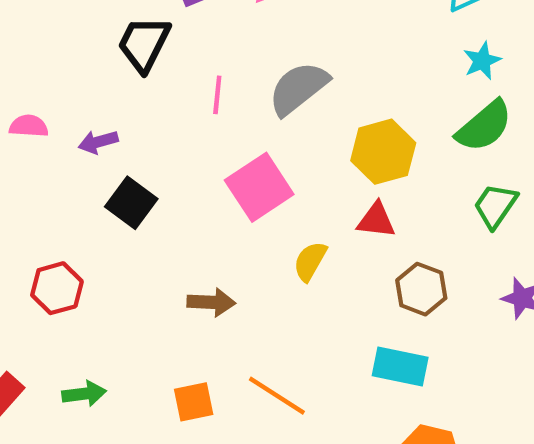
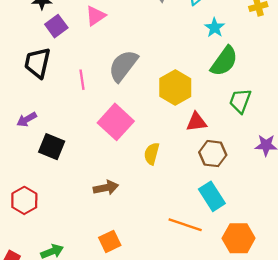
red triangle: (376, 220) -> (196, 122), moved
cyan rectangle: (400, 367) -> (212, 196), turned 60
orange line: (277, 396) -> (185, 225), moved

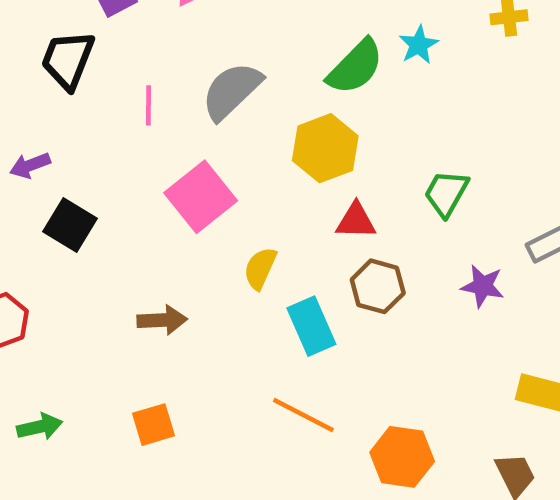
green semicircle: (224, 61) -> (355, 67), moved
cyan rectangle: (212, 196) -> (311, 326), moved

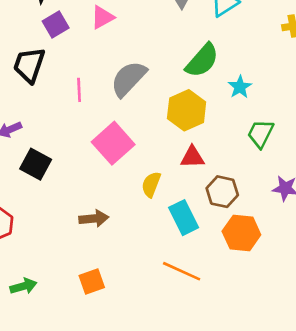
cyan star: (419, 45) -> (240, 87), moved
red triangle: (356, 221) -> (192, 157), moved
orange hexagon: (402, 457) -> (241, 233), moved

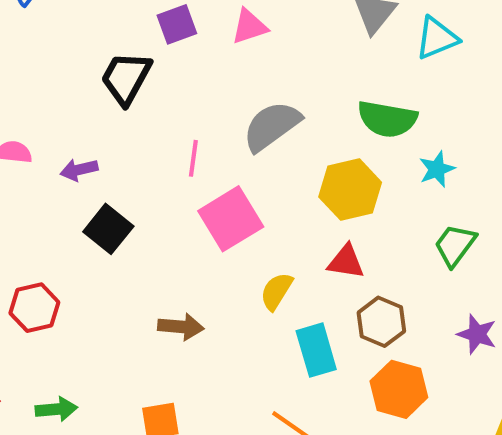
green semicircle: (202, 60) -> (387, 119), turned 48
pink line: (79, 90) -> (193, 158), moved

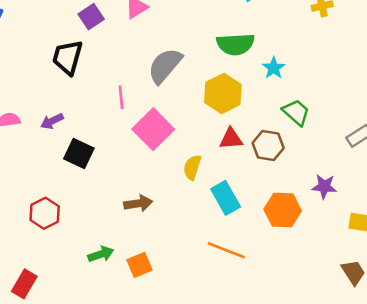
green trapezoid: (455, 245) -> (296, 112), turned 108
brown hexagon: (381, 322) -> (268, 146), moved
purple star: (477, 334) -> (324, 186), moved
green arrow: (56, 409) -> (101, 254), moved

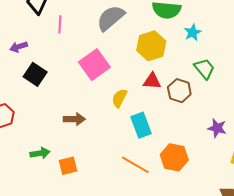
pink line: (121, 97) -> (60, 24), moved
orange hexagon: (283, 210) -> (174, 157), moved

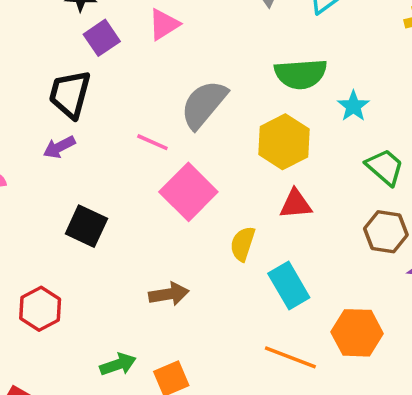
pink line: (60, 24) -> (152, 142), moved, turned -60
purple arrow: (19, 47) -> (59, 147), moved
brown hexagon: (179, 91) -> (386, 232), moved

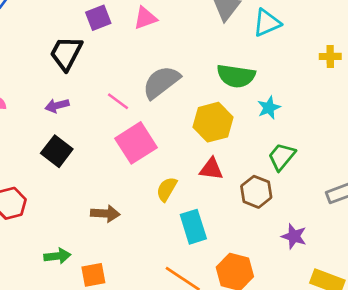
purple arrow: (59, 147) -> (57, 106), moved
green trapezoid: (385, 167) -> (282, 157), turned -104
brown hexagon: (386, 232) -> (256, 192), moved

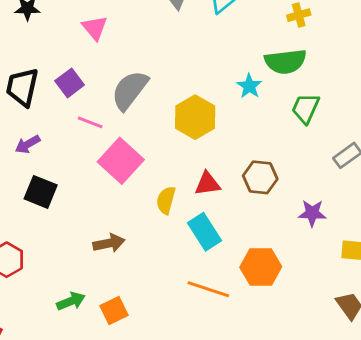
purple square: (98, 18) -> (70, 83), moved
pink triangle: (145, 18) -> (95, 28), turned -35
green semicircle: (236, 76) -> (285, 62), moved
green trapezoid: (282, 157) -> (305, 108), moved
red triangle: (211, 169) -> (207, 184), moved

